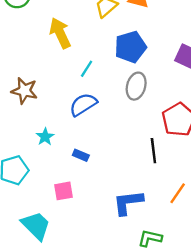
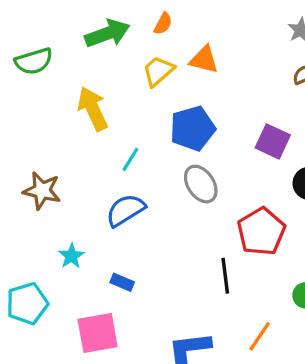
gray ellipse: (136, 86) -> (201, 184), turned -50
pink square: (64, 191) -> (98, 333), size x1.5

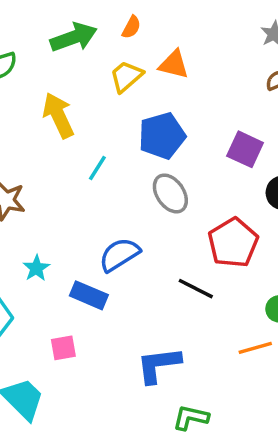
blue semicircle: (125, 210) -> (119, 255), moved
black line: (225, 276) -> (196, 289), turned -56
blue rectangle: (122, 282) -> (89, 295), size x1.5
pink square: (98, 333) -> (63, 348), size x0.6
orange line: (260, 336) -> (255, 348), moved, turned 40

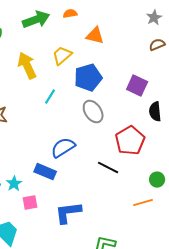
orange semicircle: (131, 27) -> (70, 14), turned -128
yellow trapezoid: (126, 76) -> (62, 56), moved
cyan star: (36, 268) -> (14, 184), moved
blue L-shape: (158, 365) -> (68, 213), moved

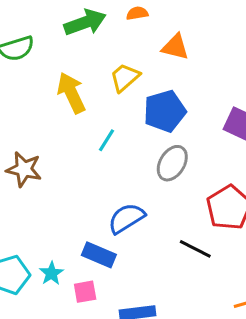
gray ellipse: (93, 112) -> (172, 163), turned 65
pink square: (30, 203) -> (85, 292), moved

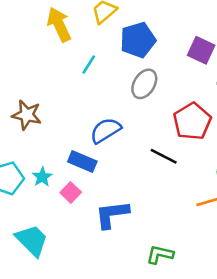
brown star: (24, 169) -> (27, 115), moved
pink square: (85, 292) -> (71, 192), turned -36

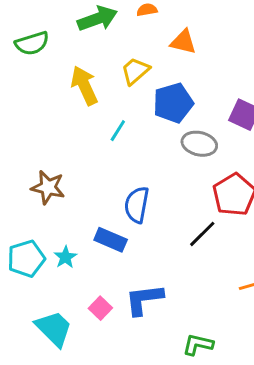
gray ellipse: (144, 84) -> (199, 144), moved, turned 72
blue semicircle: (106, 130) -> (137, 205), turned -48
black line: (164, 156) -> (202, 234), turned -72
pink square: (71, 192) -> (100, 308), moved

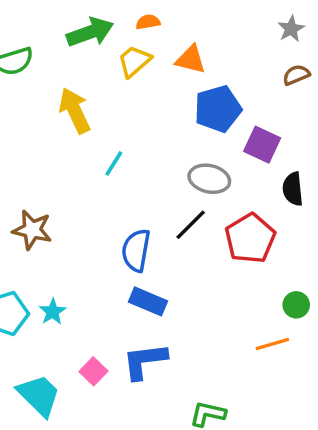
yellow trapezoid: (135, 71) -> (134, 61), moved
blue pentagon: (173, 103) -> (218, 109), moved
black line: (202, 234) -> (191, 225), moved
blue rectangle: (111, 240) -> (148, 301), moved

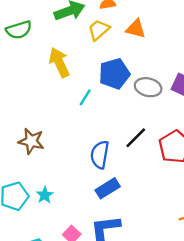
blue pentagon: (218, 109) -> (114, 74), moved
gray ellipse: (209, 179) -> (148, 87), moved
blue rectangle: (148, 301) -> (108, 188), turned -55

